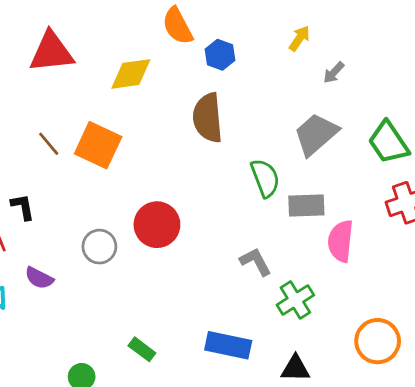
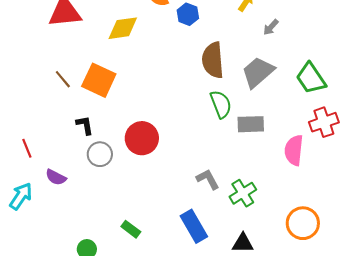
brown semicircle: (208, 118) -> (213, 60), moved
black L-shape: (23, 207) -> (85, 125), moved
pink semicircle: (341, 241) -> (294, 150), moved
gray L-shape: (256, 262) -> (208, 179), moved
blue rectangle: (228, 345) -> (194, 226), turned 48

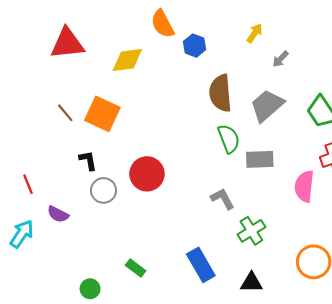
gray L-shape: (208, 179) -> (223, 199), moved

